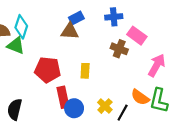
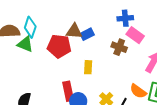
blue cross: (114, 17) -> (125, 18), moved
blue rectangle: (76, 18) -> (87, 34), moved
red pentagon: (48, 70) -> (59, 46), moved

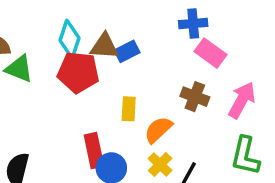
cyan diamond: (30, 27) -> (70, 39), moved
brown cross: (119, 47) -> (195, 97), moved
orange semicircle: (138, 91) -> (158, 130), moved, turned 102

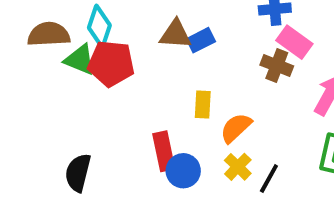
cyan diamond: (70, 39) -> (99, 27), moved
red pentagon: (78, 72) -> (111, 64), moved
brown cross: (195, 97) -> (277, 65), moved

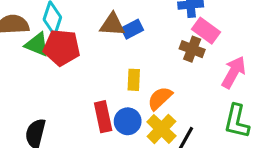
yellow cross: (238, 167) -> (161, 129), size x1.4
blue circle: (183, 171) -> (128, 121), moved

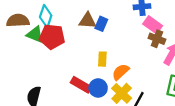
blue rectangle: (132, 29) -> (101, 24), turned -40
brown cross: (192, 49) -> (157, 39), moved
red rectangle: (103, 117) -> (81, 85), turned -48

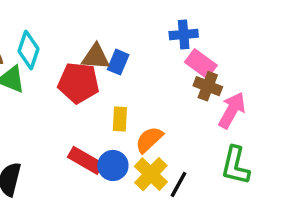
red pentagon: (52, 37) -> (78, 83), moved

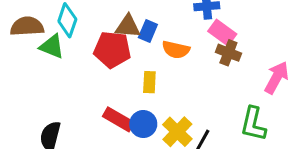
pink arrow: (232, 110) -> (277, 78), moved
orange semicircle: (149, 140) -> (176, 50), moved, turned -124

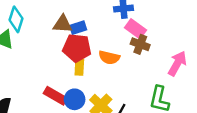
blue rectangle: (148, 31) -> (78, 28), turned 49
red pentagon: (112, 50) -> (77, 48), moved
orange semicircle: (176, 50) -> (109, 57), moved

